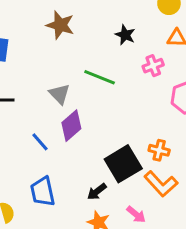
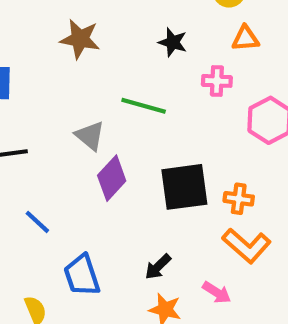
pink cross: (153, 66) -> (217, 81), turned 30
blue line: (40, 142) -> (37, 222), moved
black square: (123, 164) -> (184, 187), moved, turned 30

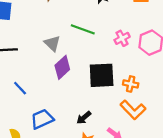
pink cross: (217, 81) -> (122, 38), moved, turned -35
blue trapezoid: (82, 275) -> (42, 119), turned 80

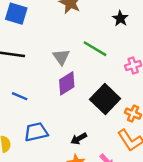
black square: (102, 75) -> (105, 99), turned 36
blue line: (20, 88) -> (20, 96), turned -35

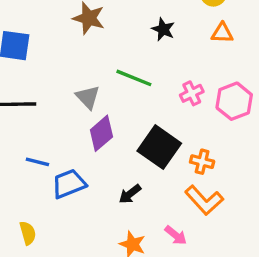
blue trapezoid: (36, 132) -> (69, 184), moved
black arrow: (79, 139) -> (130, 194), moved

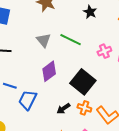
gray triangle: (88, 97) -> (44, 40), moved
orange cross: (202, 162) -> (84, 108), moved
blue trapezoid: (69, 184) -> (28, 100), turned -45

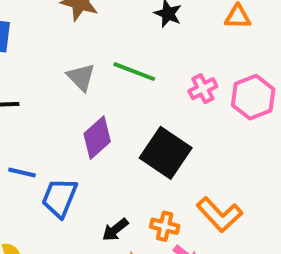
orange cross: (84, 108) -> (165, 226), moved
black arrow: (63, 109) -> (115, 230), moved

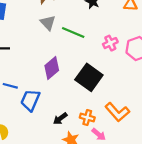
gray triangle: (81, 77) -> (48, 23), moved

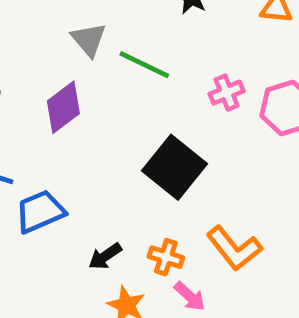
purple diamond: (52, 68) -> (63, 107), moved
blue trapezoid: (30, 100) -> (40, 212), turned 40

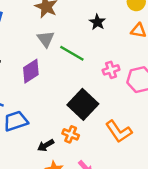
orange L-shape: (234, 248) -> (119, 131), moved
orange cross: (166, 257) -> (71, 134), moved

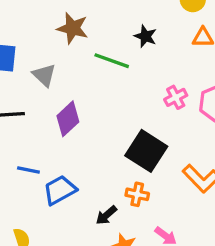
gray triangle: (46, 39) -> (44, 75), moved
green line: (72, 53) -> (112, 61), moved

